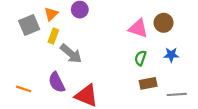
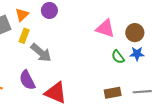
brown circle: (164, 23) -> (135, 33), moved
green semicircle: (140, 58) -> (118, 57), moved, turned -56
brown rectangle: (148, 83) -> (113, 93), moved

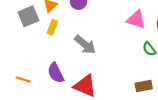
gray arrow: (41, 53) -> (85, 45), moved

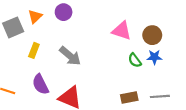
yellow rectangle: (52, 27) -> (34, 50), moved

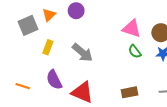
green semicircle: (135, 60) -> (135, 52), moved
brown rectangle: (129, 98) -> (129, 92), moved

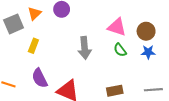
gray arrow: (82, 53) -> (85, 48), moved, turned 45

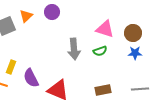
yellow rectangle: (33, 46) -> (11, 67), moved
green semicircle: (120, 50) -> (100, 51), moved, turned -72

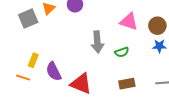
green semicircle: (100, 51) -> (122, 52), moved

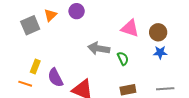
gray arrow: (97, 42) -> (99, 48), turned 105
green semicircle: (122, 52) -> (123, 58), turned -96

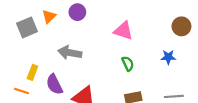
pink triangle: (130, 28) -> (123, 31), moved
brown circle: (158, 32) -> (181, 26), moved
gray arrow: (99, 48) -> (70, 53), moved

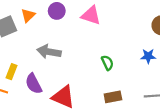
pink triangle: (123, 31) -> (91, 15), moved

